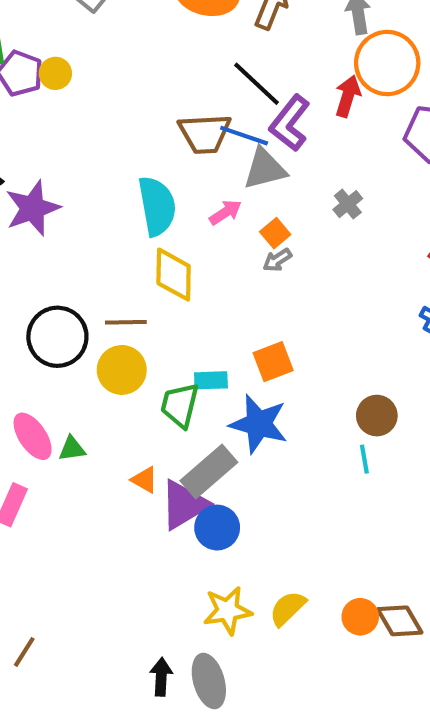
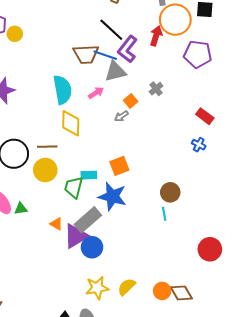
yellow circle: (55, 73) -> (15, 34), moved
orange square: (275, 233) -> (131, 101), moved

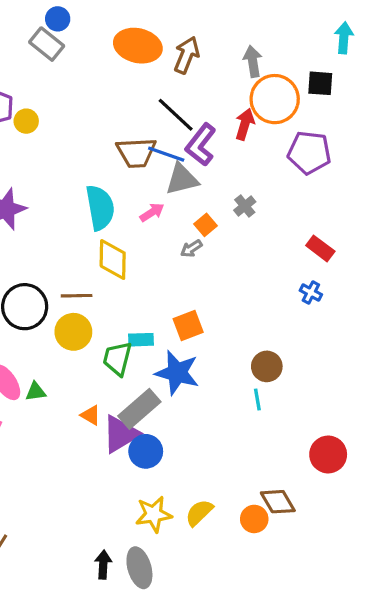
brown diamond: (181, 293) -> (278, 502), moved

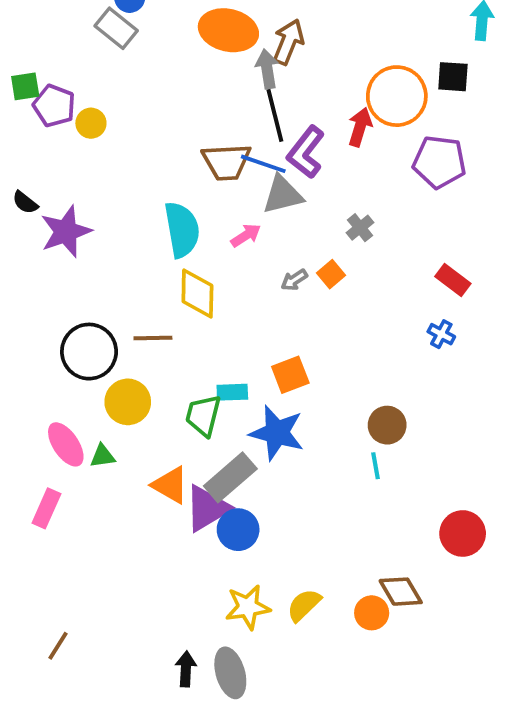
gray arrow: (253, 61) -> (267, 69), moved
black line: (176, 115) -> (275, 115), turned 33
orange square: (205, 225) -> (331, 274), moved
yellow circle: (73, 332) -> (128, 402), moved
orange triangle: (91, 415) -> (170, 485), size x1.5

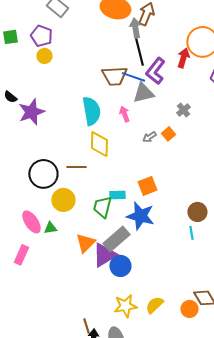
purple pentagon: (54, 106) -> (41, 36), moved
pink arrow: (246, 235) -> (124, 114), turned -77
orange triangle: (170, 485) -> (85, 243), turned 45
brown line: (58, 646) -> (86, 326), moved, turned -49

